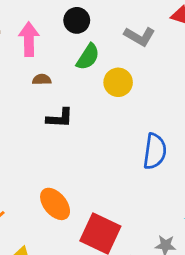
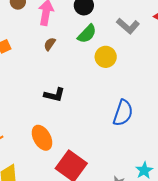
brown semicircle: (42, 80) -> (50, 44), turned -64
black L-shape: (60, 118) -> (54, 95), moved

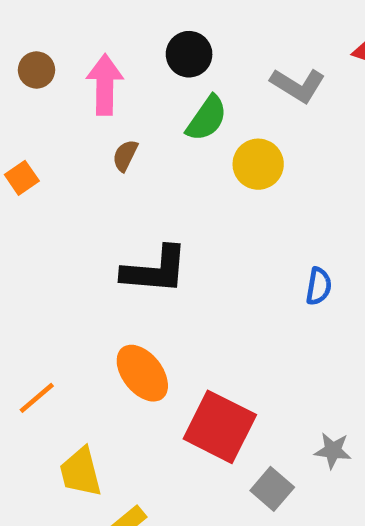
black L-shape: (54, 95) -> (155, 270), size x1.4
blue semicircle: (123, 113) -> (319, 286), size x0.6

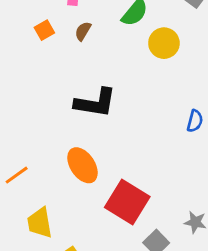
orange square: (22, 178) -> (44, 30), moved

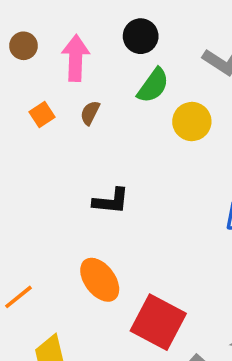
black L-shape: (95, 103) -> (111, 201), size x0.7

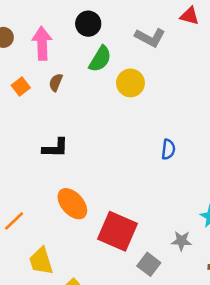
black L-shape: (111, 201) -> (55, 148), moved

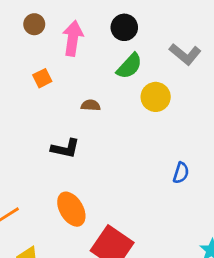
brown semicircle: (56, 82) -> (91, 105), moved, turned 60

